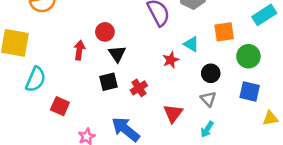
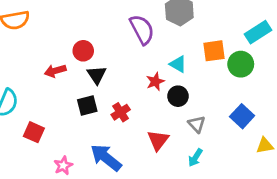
red arrow: (79, 50) -> (55, 71), turned -114
green circle: (248, 56) -> (241, 64), moved
black circle: (211, 73) -> (178, 96), moved
blue square: (250, 92) -> (242, 116), turned 30

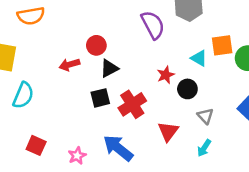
cyan triangle: (178, 64) -> (199, 58), moved
black triangle: (97, 75) -> (109, 68), turned 36
red cross: (121, 112) -> (132, 104), size x1.5
red square: (34, 132) -> (36, 145), moved

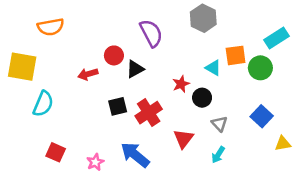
purple semicircle: (153, 25) -> (151, 33), moved
black triangle: (109, 68) -> (135, 69), moved

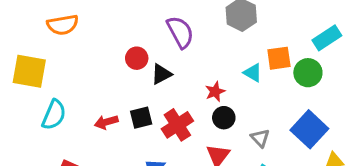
red arrow: (88, 74) -> (106, 122), moved
black circle: (202, 98) -> (224, 118), moved
blue square: (262, 116) -> (309, 129), size x1.4

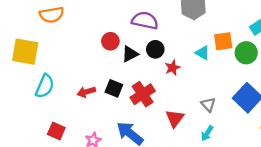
purple semicircle: (180, 32) -> (145, 21), turned -50
black square: (141, 118) -> (114, 88), turned 36
black circle: (224, 118) -> (155, 49), moved

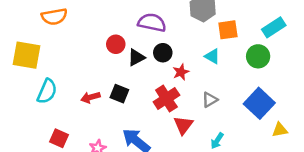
orange square: (223, 41) -> (228, 30), moved
red cross: (143, 94) -> (166, 99), moved
gray triangle: (208, 105) -> (210, 100), moved, turned 42

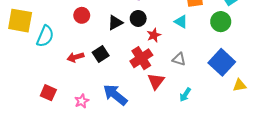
red circle: (116, 44) -> (82, 15), moved
cyan semicircle: (47, 91) -> (45, 36), moved
black square: (119, 94) -> (101, 54), turned 35
gray triangle: (210, 100) -> (179, 59), turned 48

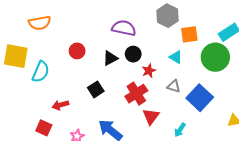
green circle: (221, 22) -> (215, 57), size x1.4
red arrow: (75, 57) -> (60, 105), moved
gray triangle: (179, 59) -> (174, 86), moved
blue square: (222, 62) -> (200, 98), moved

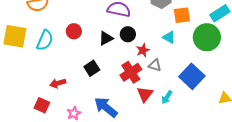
cyan semicircle: (41, 72) -> (45, 40), moved
gray triangle: (174, 86) -> (155, 65), moved
cyan arrow: (180, 130) -> (167, 97), moved

